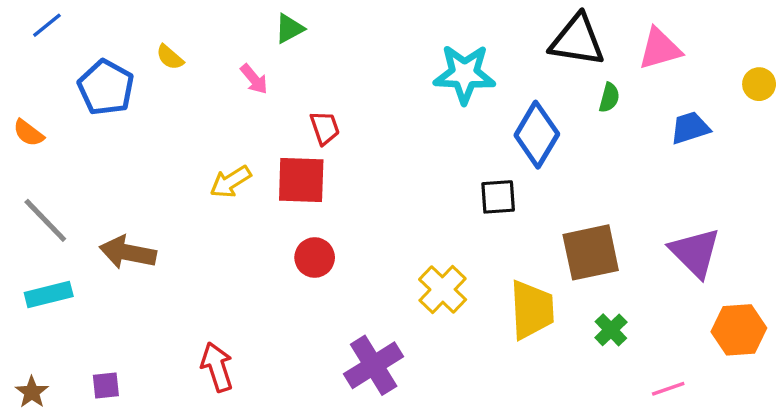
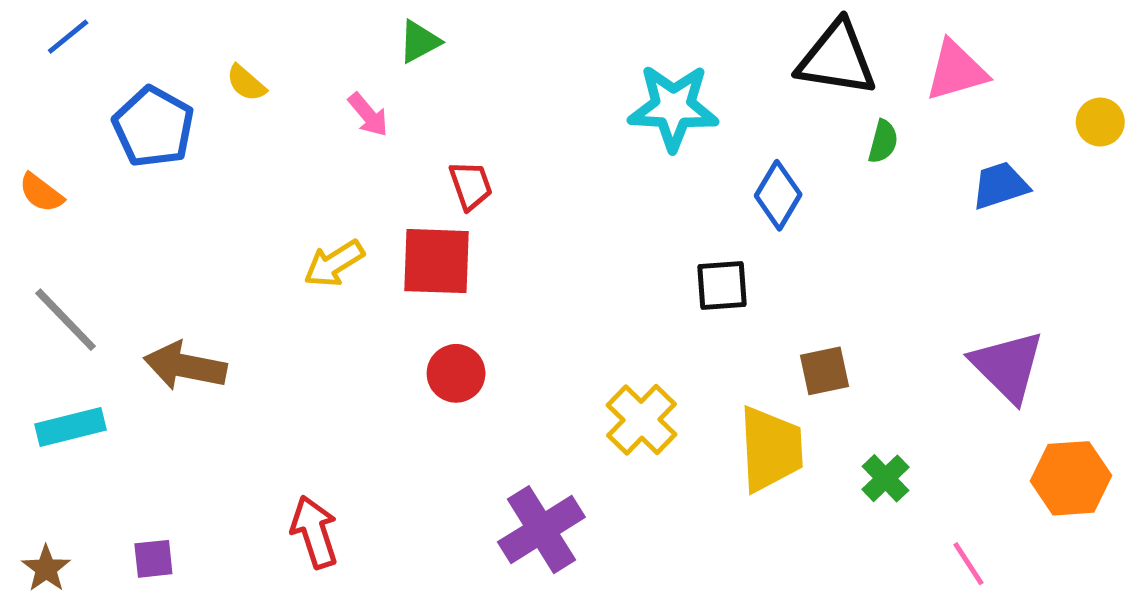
blue diamond: (537, 135) -> (778, 195), size x0.7
brown square: (591, 252) -> (824, 371), moved, size x0.6
pink line: (668, 389) -> (968, 564), turned 76

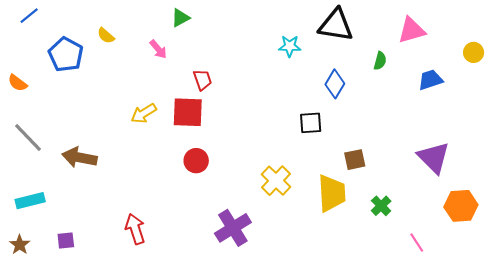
black triangle: (837, 59) -> (336, 25), moved
cyan star: (673, 107) -> (290, 46), size x0.6
cyan rectangle: (70, 427) -> (30, 201), moved

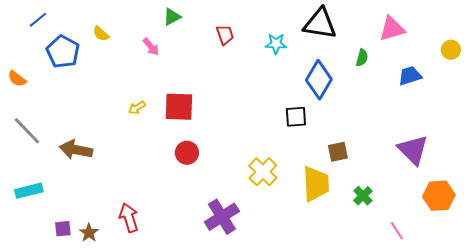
blue line: (29, 16) -> (38, 20), moved
red trapezoid: (202, 80) -> (225, 35), moved
blue diamond: (335, 84) -> (319, 80), size x1.4
yellow arrow: (144, 113) -> (137, 108), size x0.7
brown star: (20, 245) -> (89, 233), moved

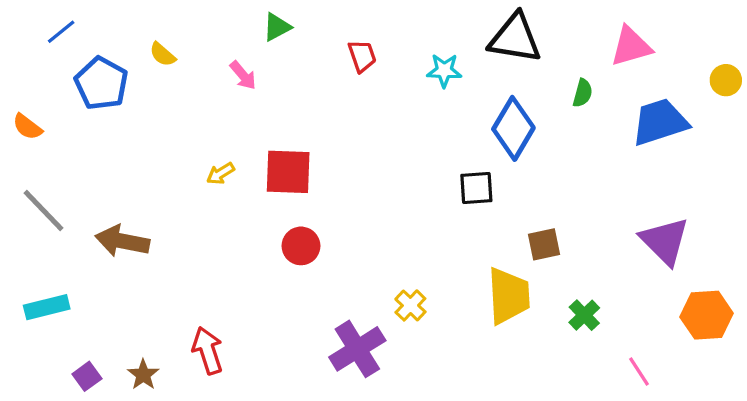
blue trapezoid: (410, 76) -> (660, 122), size x1.5
yellow cross: (263, 172) -> (410, 305), moved, size x0.7
purple square: (63, 229) -> (87, 376), moved, turned -30

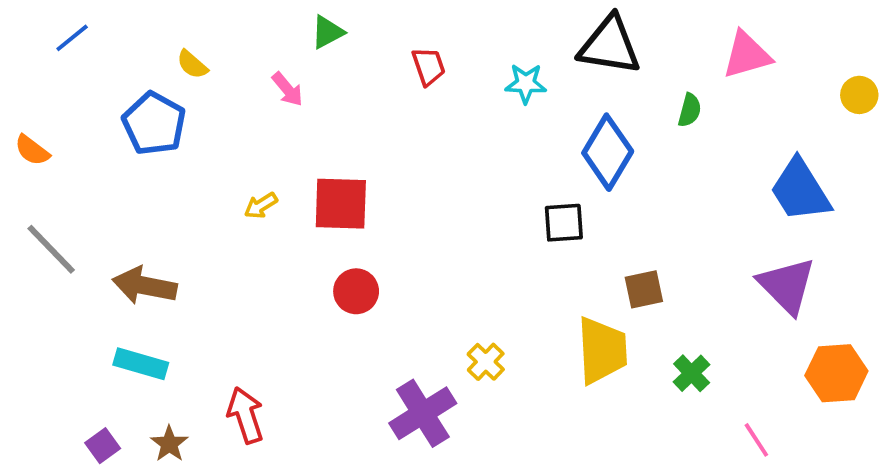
blue pentagon: (101, 83) -> (154, 124), moved
blue trapezoid: (660, 122) -> (800, 190), moved, turned -104
cyan rectangle: (47, 307) -> (141, 364), moved, turned 30

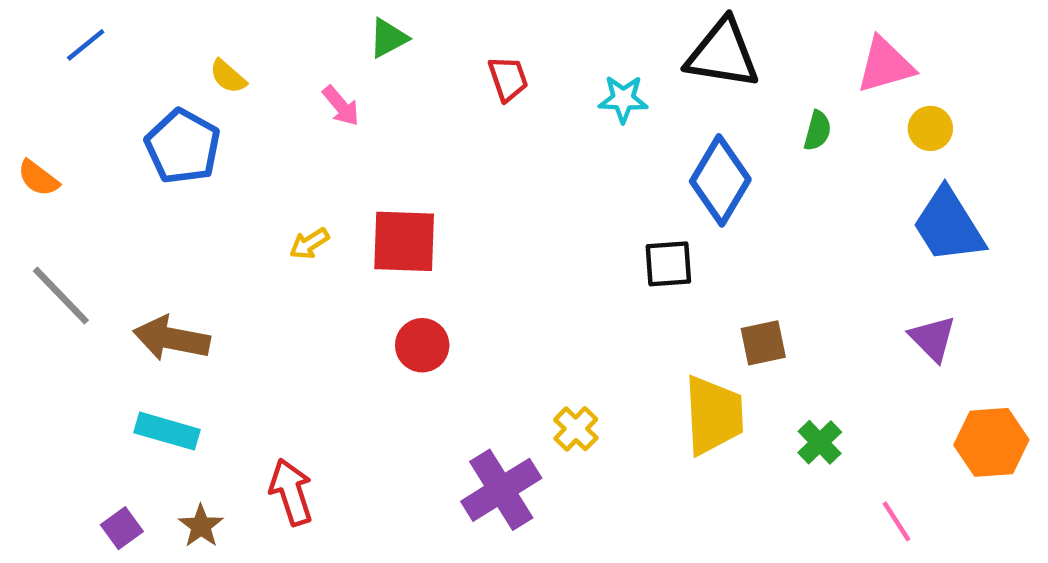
yellow circle: (859, 95) -> (930, 128), moved
purple triangle: (787, 286) -> (933, 338), size x0.7

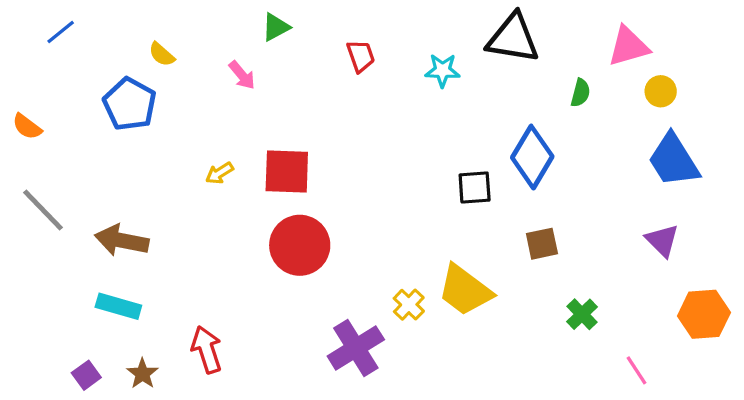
blue diamond: (720, 180) -> (532, 157), moved
red circle: (422, 345) -> (300, 245), size x1.6
yellow trapezoid: (714, 415) -> (465, 290), moved, turned 130

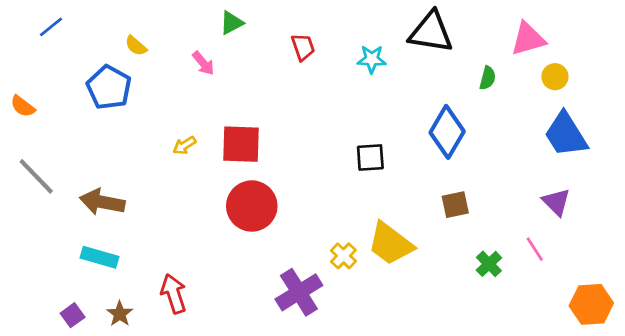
black square: (475, 188) -> (370, 158), moved
orange hexagon: (704, 314) -> (591, 304), moved
pink line: (637, 370) -> (535, 249), moved

